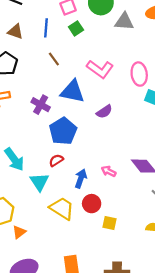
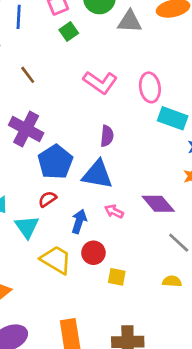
blue line: (46, 28) -> (19, 17), moved
brown line: (54, 59) -> (28, 75), moved
blue triangle: (72, 91) -> (97, 174), moved
purple cross: (41, 105) -> (26, 129), size x1.4
purple semicircle: (104, 112) -> (107, 136), turned -49

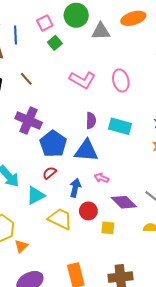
cyan rectangle: (173, 118) -> (120, 126), moved
purple diamond: (158, 204) -> (124, 202), moved
cyan triangle: (27, 227) -> (36, 195), turned 42

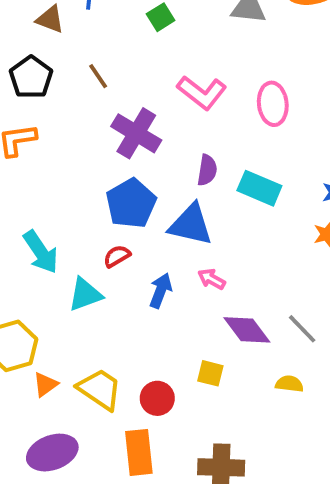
purple cross: (29, 120) -> (136, 133), moved
red circle: (88, 211) -> (157, 398), moved
yellow trapezoid: (60, 219) -> (100, 389), moved

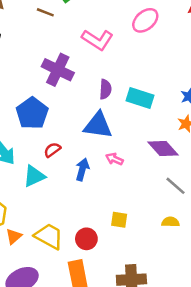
brown line: (98, 76) -> (45, 12), moved, turned -30
pink ellipse: (273, 104) -> (145, 20), moved, turned 60
blue pentagon: (131, 203) -> (32, 113), moved
purple diamond: (247, 330) -> (163, 149), moved

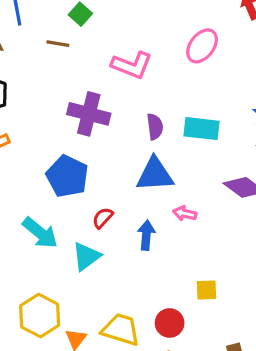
pink ellipse: (145, 20) -> (202, 46), moved

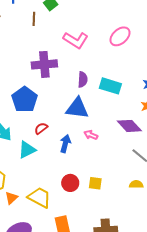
brown line: (58, 44) -> (34, 19), turned 72
purple cross: (89, 114) -> (44, 64), turned -30
red circle: (170, 323) -> (70, 183), moved

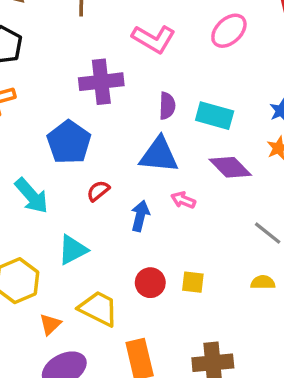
purple diamond: (129, 126) -> (230, 167), moved
cyan triangle: (27, 150) -> (73, 250), moved
orange triangle: (11, 198) -> (50, 324), moved

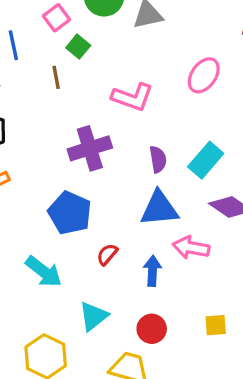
cyan rectangle: (215, 116) -> (206, 160), turned -54
pink arrow: (183, 200) -> (191, 247), size x1.5
red circle: (150, 283) -> (152, 329), moved

